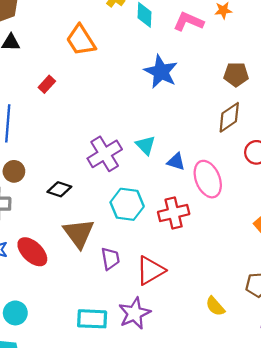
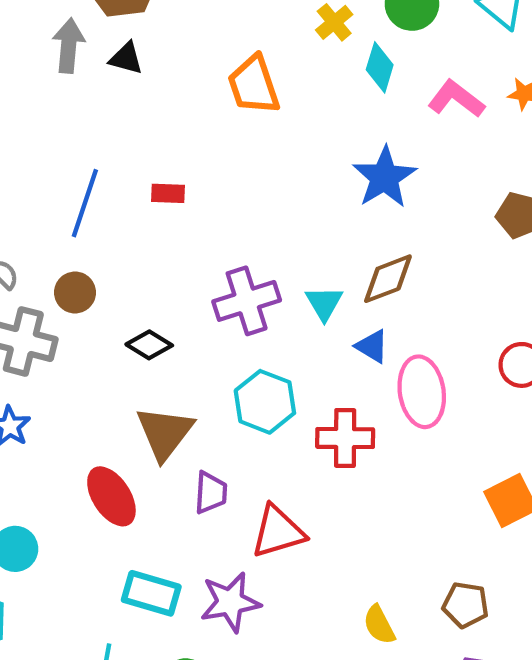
red rectangle: (47, 84) -> (168, 193), moved, turned 36
brown diamond: (229, 117) -> (388, 279), moved
red ellipse: (32, 252) -> (111, 496), moved

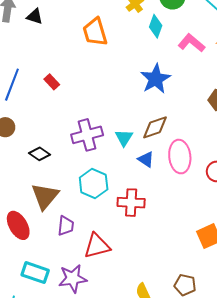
red rectangle: (168, 193) -> (52, 82), turned 42
pink ellipse: (422, 392) -> (180, 157), moved

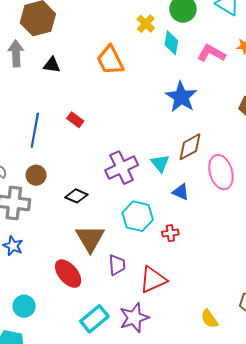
black triangle: (35, 16) -> (52, 65), moved
blue triangle: (146, 159) -> (181, 192), moved
red cross: (131, 203) -> (170, 233), moved, size x0.6
cyan rectangle: (35, 273) -> (94, 319), turned -48

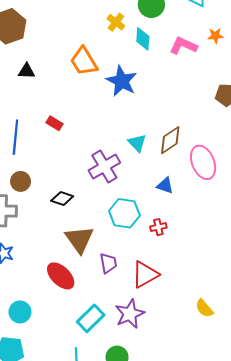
blue star: (181, 97) -> (122, 81), moved
cyan triangle: (160, 163) -> (137, 143), moved

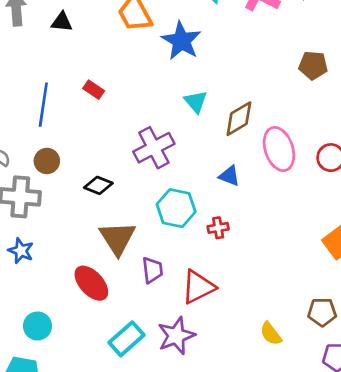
cyan triangle: (137, 143) -> (196, 102), moved

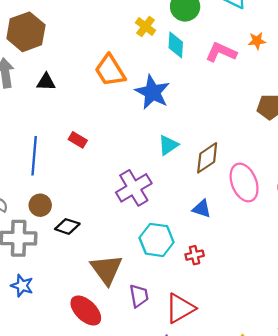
cyan triangle: (196, 102) -> (168, 145), turned 40
black diamond: (98, 185) -> (67, 226), moved

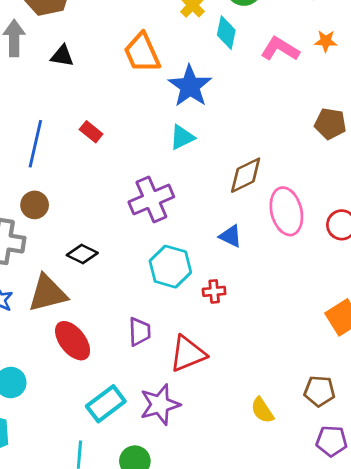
cyan triangle: (168, 145) -> (182, 137), moved
black diamond: (67, 226) -> (82, 254), moved
brown triangle: (106, 269) -> (48, 293), moved, turned 44

